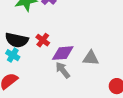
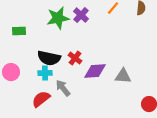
cyan cross: (13, 55) -> (45, 73), turned -32
gray arrow: (63, 70) -> (63, 88), moved

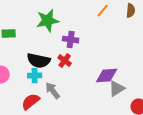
purple cross: (81, 15) -> (71, 40), moved, turned -35
purple diamond: (95, 71) -> (107, 76), moved
gray triangle: (123, 76) -> (117, 89), moved, turned -36

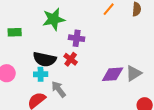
gray triangle: (117, 89) -> (134, 73), moved

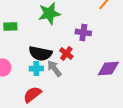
purple cross: (77, 38) -> (83, 32), moved
gray arrow: (59, 89) -> (54, 68), moved

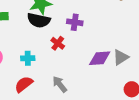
black semicircle: (40, 53) -> (39, 20), moved
gray arrow: (54, 68) -> (60, 84), moved

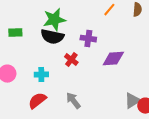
gray triangle: (121, 57) -> (132, 101), moved
purple diamond: (100, 58) -> (113, 59), moved

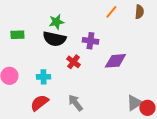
green star: (54, 20) -> (56, 22), size x0.7

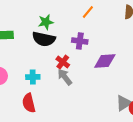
orange line: (111, 12) -> (88, 12), moved
red semicircle: (39, 103) -> (29, 103), turned -66
gray arrow: (75, 103) -> (65, 77), moved

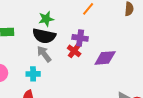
red cross: (63, 62) -> (74, 51), moved
gray arrow: (65, 77) -> (44, 54), moved

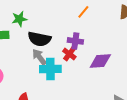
green star: (46, 19) -> (19, 19), moved
cyan cross: (33, 74) -> (50, 69), moved, size x1.5

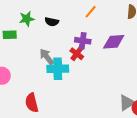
black semicircle: (39, 39) -> (52, 22), moved, size x0.6
purple diamond: (100, 61) -> (114, 42), moved

